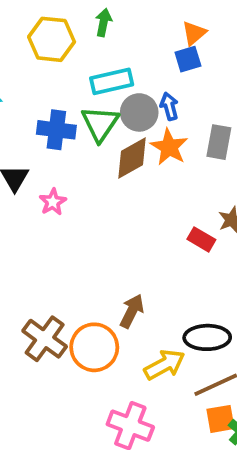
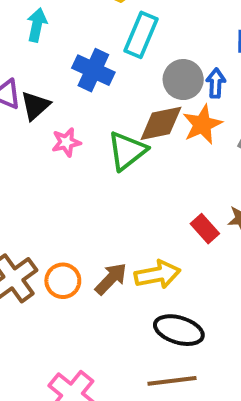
cyan rectangle: (112, 81) -> (141, 35), moved, turned -72
green triangle: (100, 124) -> (127, 151), moved
orange circle: (94, 347) -> (63, 281), moved, size x0.7
yellow arrow: (164, 365) -> (157, 274), moved

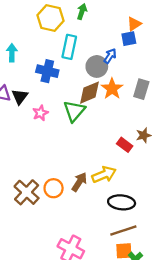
blue arrow: (216, 83) -> (110, 56), moved, turned 42

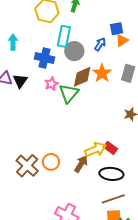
orange triangle: (134, 24) -> (122, 40), moved
gray circle: (97, 66) -> (74, 51), moved
pink star: (40, 113) -> (51, 84), moved
red rectangle: (125, 145) -> (111, 148), moved
brown arrow: (79, 182) -> (81, 164), moved

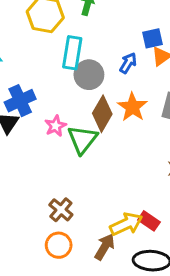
blue cross: (45, 58) -> (20, 101), moved, turned -36
brown diamond: (82, 77) -> (102, 114), turned -35
brown cross: (27, 166) -> (61, 210), moved, size x0.7

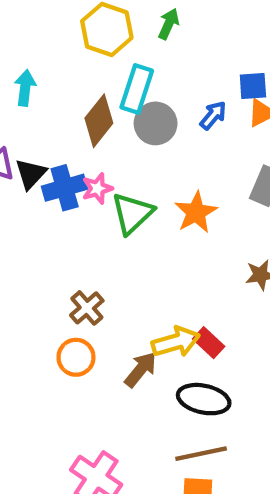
blue cross: (20, 101) -> (65, 188), moved
orange star: (132, 107) -> (196, 212), moved
brown diamond: (102, 114) -> (99, 121), moved

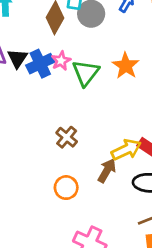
orange circle: (76, 357) -> (66, 188), moved

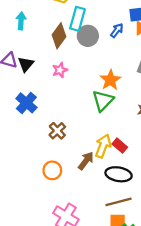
blue cross: (40, 64) -> (26, 103), moved, turned -30
green triangle: (86, 73) -> (103, 101), moved
yellow arrow: (126, 150) -> (103, 146), turned -50

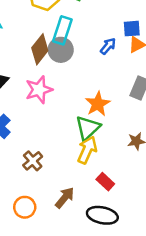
gray circle: (88, 36) -> (61, 50), moved
pink star: (60, 70) -> (39, 90), size x1.5
yellow arrow: (103, 146) -> (87, 150), moved

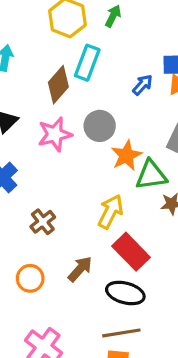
gray circle: (61, 50) -> (100, 126), moved
green triangle: (88, 128) -> (151, 175), moved, turned 32
red rectangle: (105, 182) -> (131, 252), size x1.6

